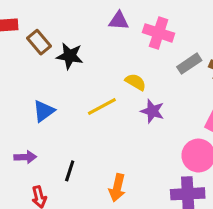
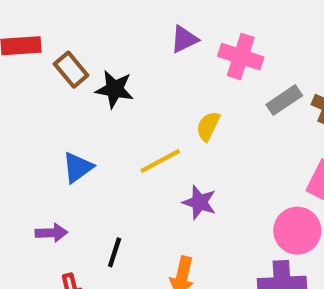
purple triangle: (119, 21) -> (184, 39), turned -30
yellow semicircle: (136, 82) -> (208, 126), turned -95
purple star: (152, 111) -> (199, 202), moved

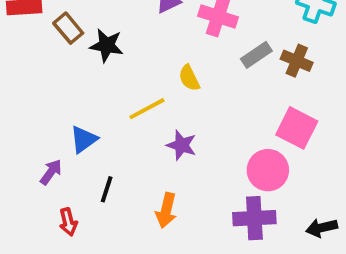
yellow semicircle: (208, 126) -> (189, 78), turned -52
blue triangle: (78, 168) -> (84, 139), moved
purple arrow: (51, 233) -> (51, 172), turned -52

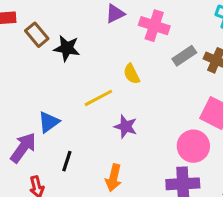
purple arrow: (51, 172) -> (23, 148), size x1.5

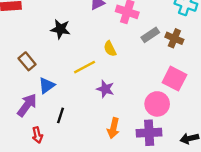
brown rectangle: (37, 35) -> (27, 61), moved
orange arrow: (114, 178) -> (113, 128), moved

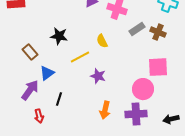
black star: (60, 29) -> (59, 36), moved
pink square: (174, 79) -> (158, 67), turned -30

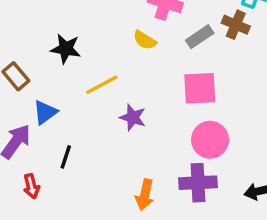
brown cross: (158, 32) -> (236, 25), moved
yellow semicircle: (102, 41) -> (145, 40), moved, turned -32
pink square: (158, 67) -> (200, 88), moved
orange arrow: (105, 110) -> (145, 195), moved

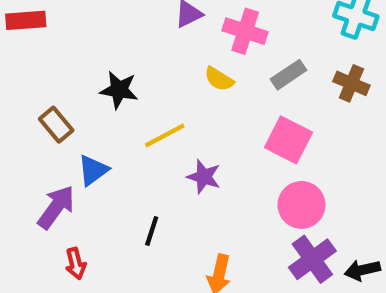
brown cross: (236, 25) -> (351, 83), moved
pink square: (200, 88) -> (288, 140), turned 30
black line: (66, 157) -> (152, 231), moved
purple cross: (198, 183) -> (312, 259), moved, turned -33

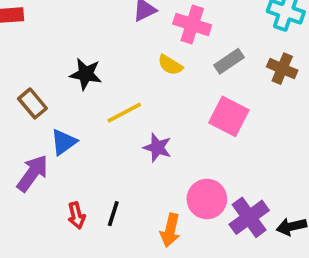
pink circle: (302, 205) -> (207, 199), moved
black line: (152, 231) -> (113, 214), moved
red arrow: (76, 264) -> (77, 215), moved

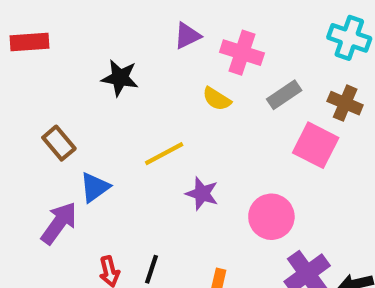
black star: (86, 74) -> (120, 78), moved
pink square: (229, 116) -> (316, 145), moved
pink circle: (207, 199) -> (271, 217), moved

